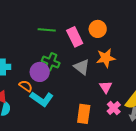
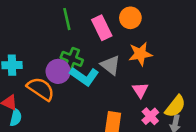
green line: (47, 30) -> (67, 19), turned 72
orange semicircle: (26, 86) -> (41, 89), size x1.6
cyan L-shape: (42, 99) -> (84, 76), moved

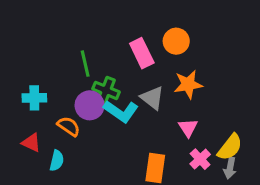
green line: (67, 19) -> (85, 64), moved
orange semicircle: (41, 89) -> (69, 126), size x0.7
cyan semicircle: (16, 118) -> (57, 161), moved

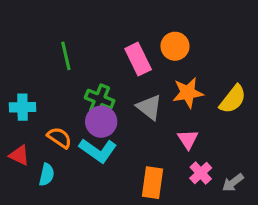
green line: (85, 64) -> (66, 56), moved
purple circle: (90, 105) -> (101, 122), moved
cyan L-shape: (121, 111) -> (98, 151), moved
yellow semicircle: (230, 147) -> (233, 99), moved
gray arrow: (230, 168) -> (233, 183), turned 42

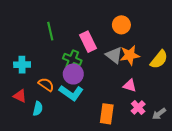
pink rectangle: (138, 59) -> (88, 42), moved
gray triangle: (149, 107) -> (114, 55), moved
pink triangle: (188, 139) -> (130, 86), turned -40

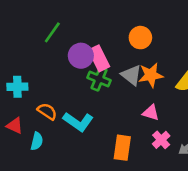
green line: (50, 31) -> (52, 32), moved, turned 48
green cross: (72, 59) -> (99, 79), moved
purple circle: (73, 74) -> (81, 56), moved

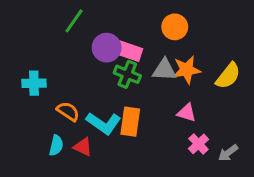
pink rectangle: (99, 58) -> (127, 51), turned -45
gray triangle: (131, 75) -> (164, 70), turned -35
red triangle: (15, 126) -> (83, 147), moved
orange rectangle: (122, 148) -> (130, 122), moved

